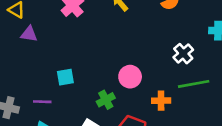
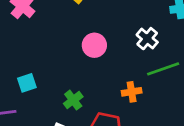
pink circle: (130, 77) -> (94, 45), moved

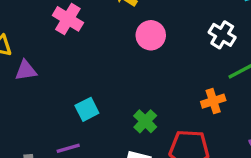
pink circle: (94, 45) -> (151, 35), moved

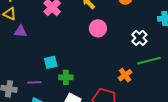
orange cross: (213, 101) -> (125, 75), turned -32
green cross: (145, 121) -> (66, 77), moved, turned 32

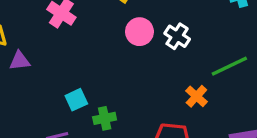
white cross: (139, 38) -> (177, 36), moved

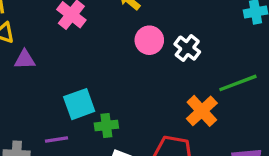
orange cross: (196, 96) -> (202, 111), size x1.4
cyan square: (76, 100) -> (79, 104), size x1.4

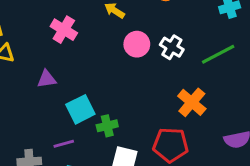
purple triangle: (25, 60) -> (47, 79), moved
green line: (238, 83) -> (218, 54), moved

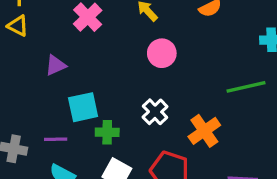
white cross: (172, 47) -> (155, 112), moved
purple triangle: (47, 79) -> (55, 65), turned -30

